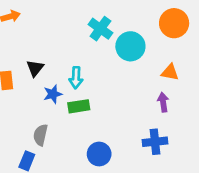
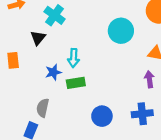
cyan cross: (100, 29) -> (55, 15), moved
black triangle: (35, 68) -> (38, 38), moved
blue circle: (99, 154) -> (102, 116), moved

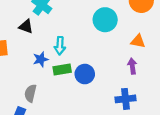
black triangle: (38, 38) -> (26, 26), turned -49
blue circle: (102, 116) -> (85, 74), moved

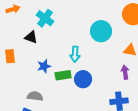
cyan arrow: (60, 46) -> (75, 54), moved
gray semicircle: (30, 93) -> (35, 96), turned 84

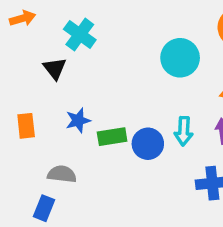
black triangle: (31, 37) -> (55, 69), turned 32
cyan arrow: (75, 54) -> (184, 131), moved
orange rectangle: (10, 56) -> (26, 126), moved

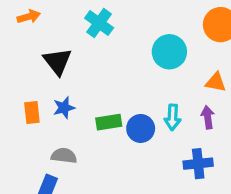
cyan cross: (80, 35) -> (99, 23), moved
black triangle: (55, 69) -> (58, 61), size x1.4
blue star: (78, 120) -> (64, 108), moved

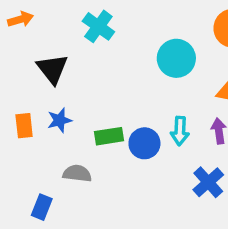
gray semicircle: (64, 156) -> (77, 173), moved
blue cross: (198, 164) -> (208, 182), turned -36

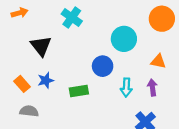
orange rectangle: (24, 126) -> (22, 84), turned -35
blue circle: (144, 143) -> (103, 66), moved
gray semicircle: (77, 173) -> (29, 111), moved

